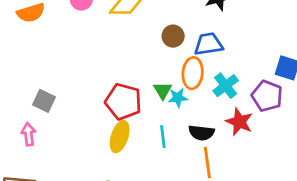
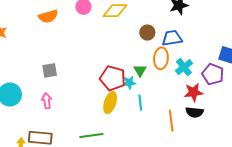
cyan star: (178, 98) -> (129, 83), moved
gray square: (44, 101) -> (50, 70), moved, turned -35
red star: (239, 122) -> (194, 92), turned -30
black semicircle: (201, 133) -> (195, 112), moved

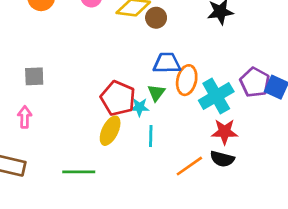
brown circle: (147, 33) -> (156, 18), moved
blue trapezoid: (172, 38) -> (167, 63), moved
cyan cross: (184, 67) -> (216, 96), size x1.4
purple pentagon: (213, 74) -> (255, 82), moved
orange line: (171, 121) -> (189, 166), turned 55

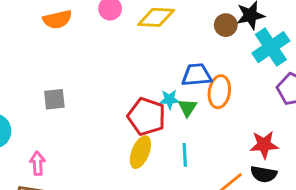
brown circle: (156, 18) -> (226, 25), moved
cyan cross: (216, 96) -> (271, 47), moved
cyan star: (139, 107) -> (169, 99), moved
pink arrow: (25, 117) -> (38, 163), moved

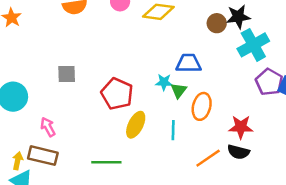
orange ellipse: (219, 92) -> (202, 106), moved
red pentagon: (146, 117) -> (117, 94), moved
pink arrow: (38, 163) -> (48, 127), turned -30

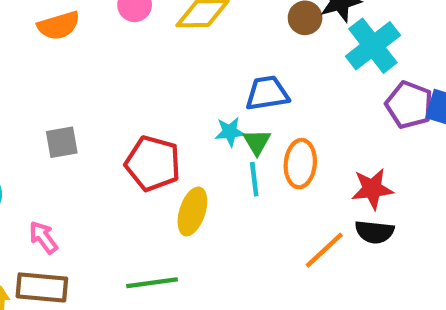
cyan line: (173, 130) -> (254, 179), moved

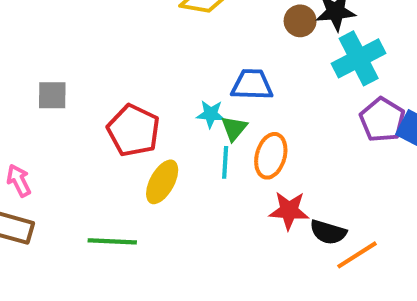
red star: (372, 189) -> (289, 211), moved
orange line: (324, 250) -> (357, 255), moved

